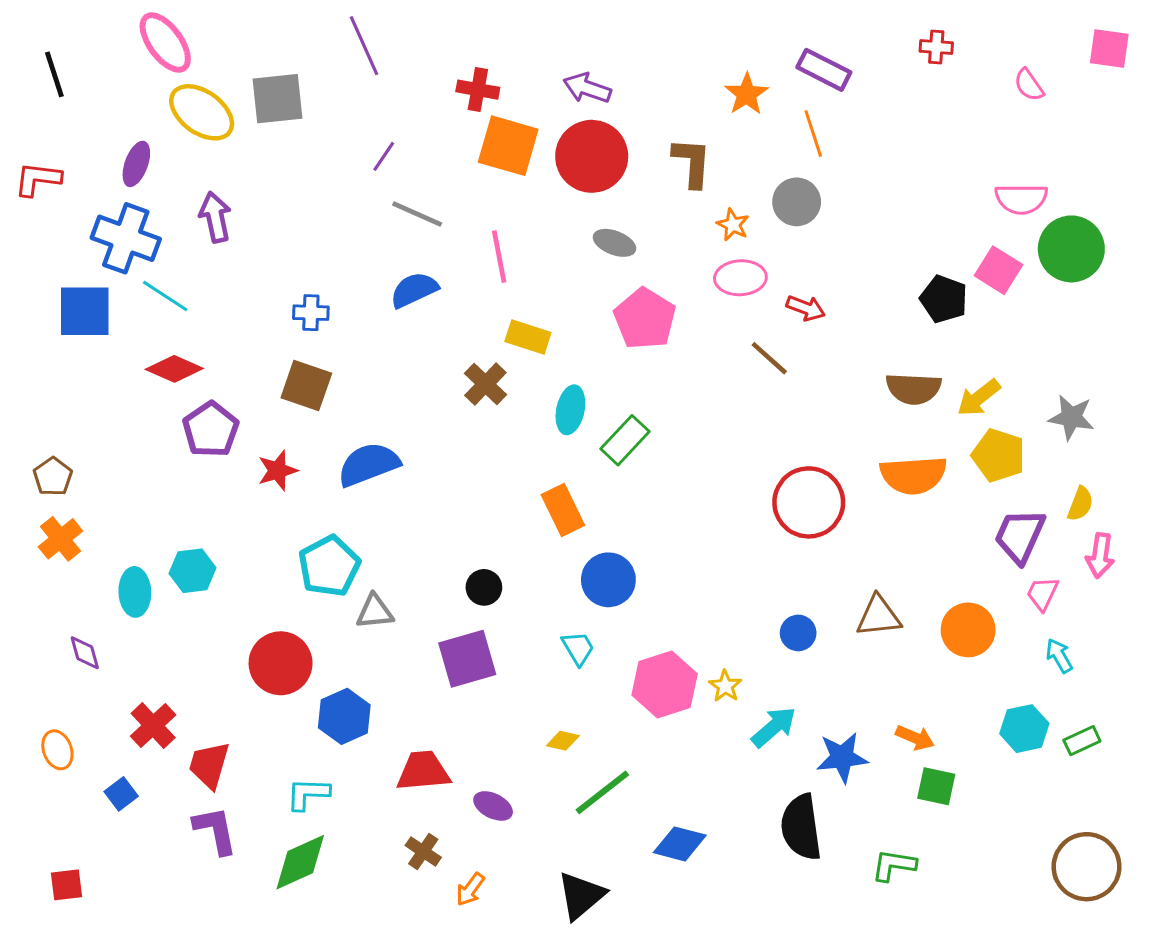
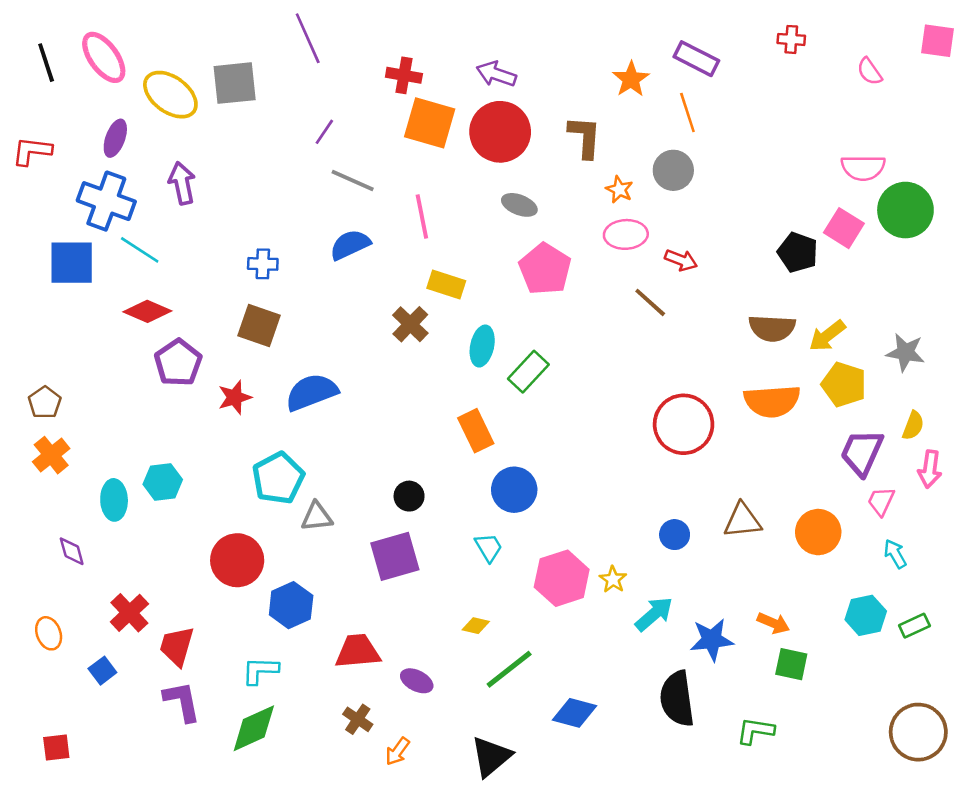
pink ellipse: (165, 43) -> (104, 57), moved

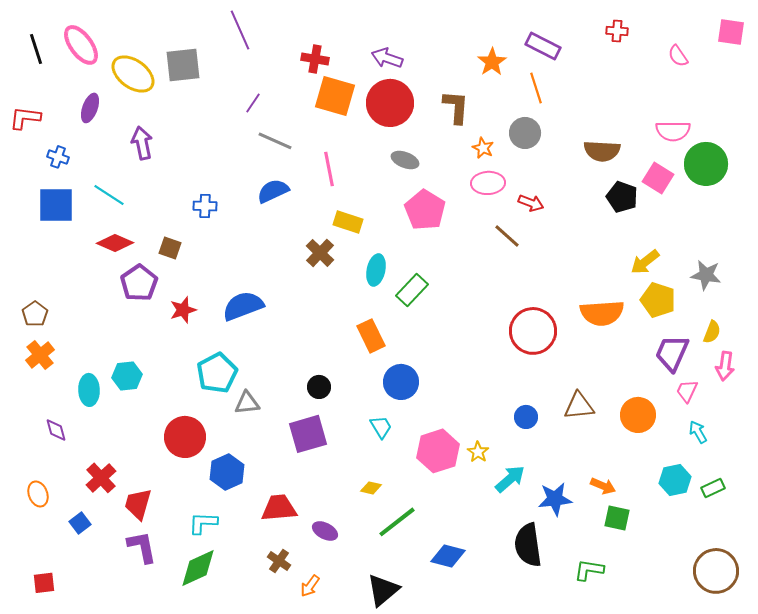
blue cross: (106, 201) -> (58, 157), moved, size x0.5
brown square: (259, 325) -> (170, 248), moved, size x0.7
brown semicircle: (772, 328) -> (602, 151), moved

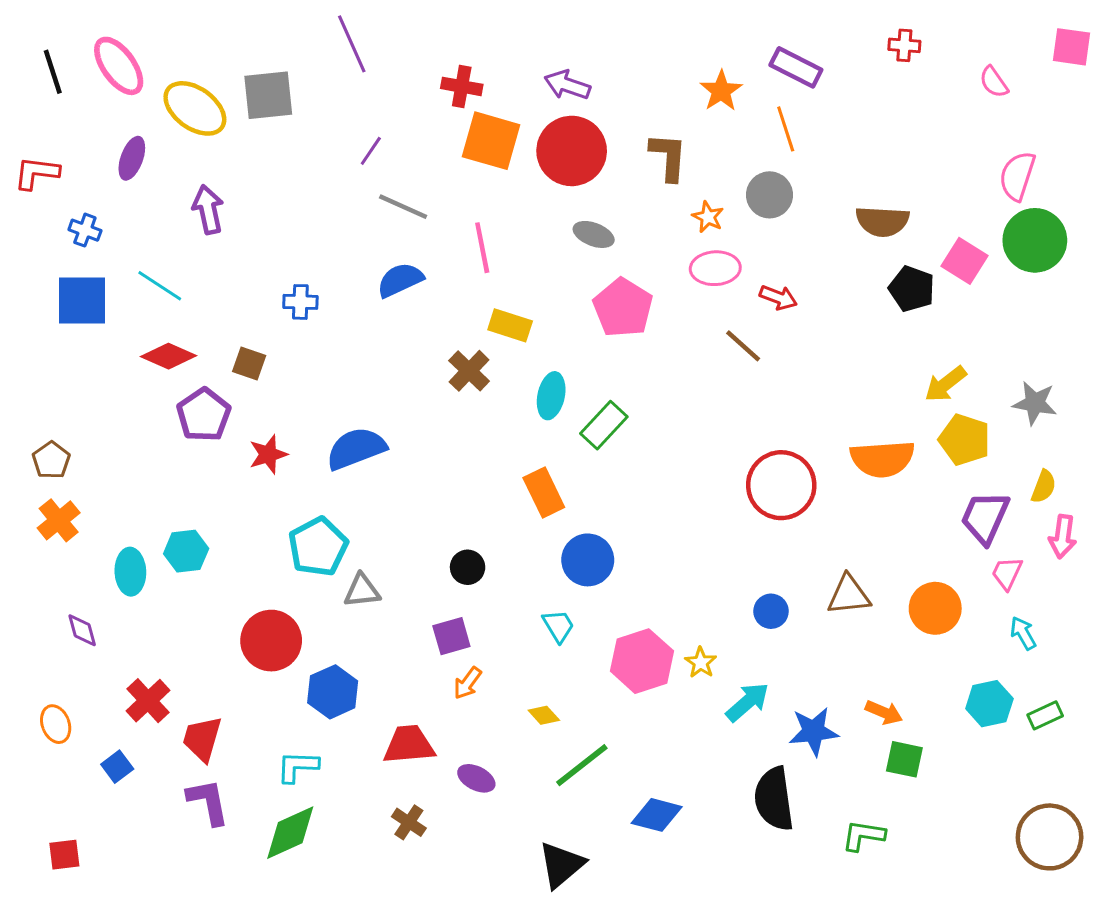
pink semicircle: (673, 131) -> (1017, 176), moved, turned 108
purple square: (308, 434) -> (451, 636), size x0.7
yellow diamond: (371, 488) -> (544, 715), turned 35
orange arrow: (310, 586) -> (468, 683), moved

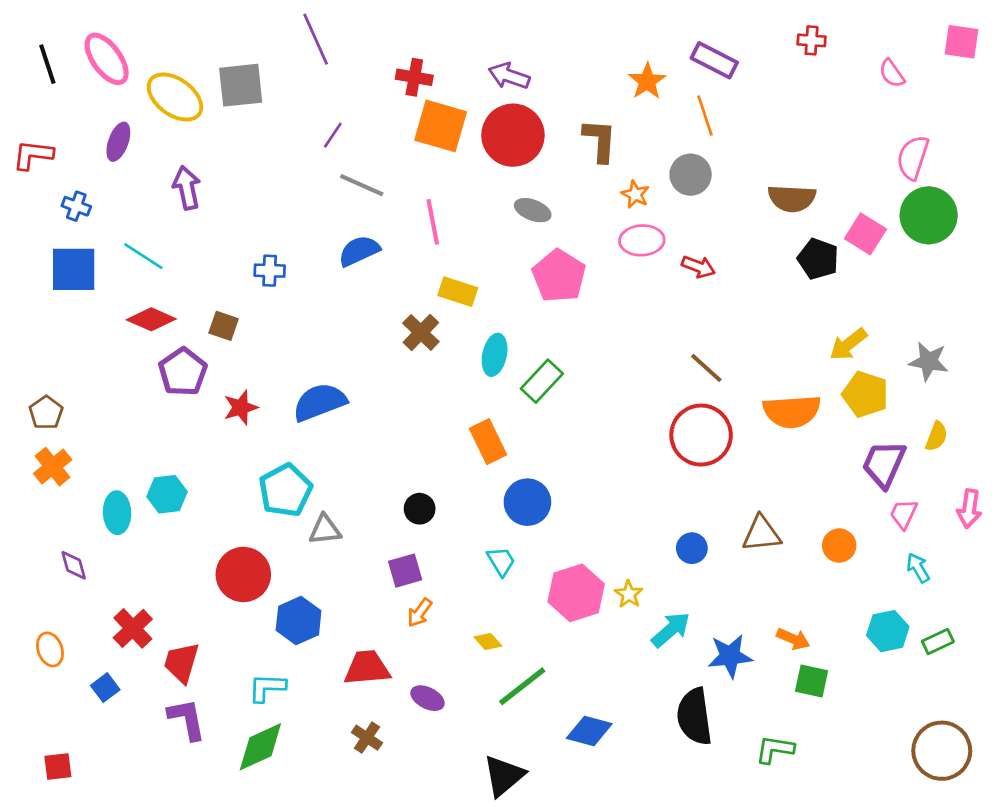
brown line: (743, 346) -> (706, 368), moved
pink arrow: (1063, 536) -> (969, 509), moved
orange circle: (935, 608) -> (839, 546), size x0.7

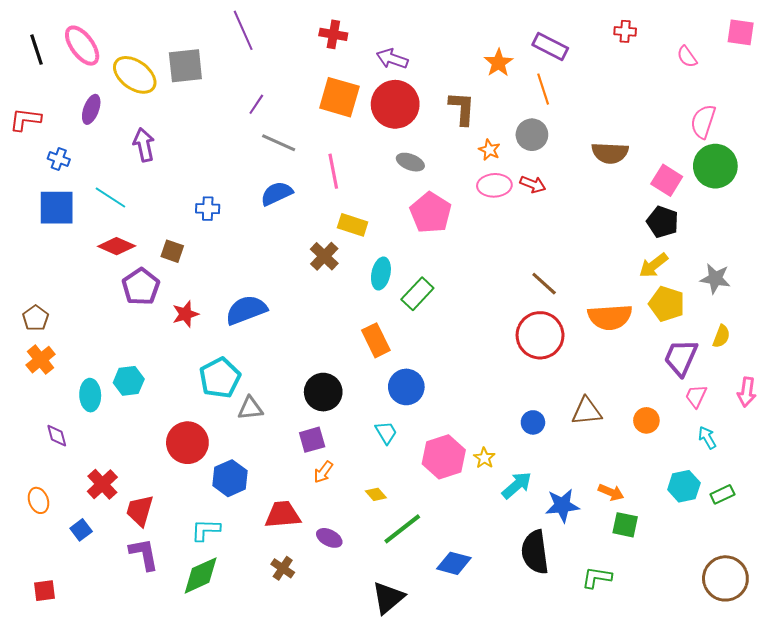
red cross: (414, 77) -> (333, 34), moved
black pentagon: (818, 259) -> (663, 222), moved
red arrow: (698, 267) -> (533, 184), moved
black circle: (420, 509) -> (323, 392), size x1.6

